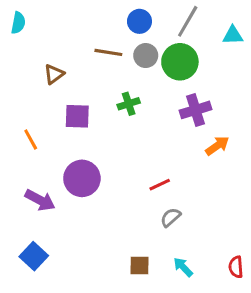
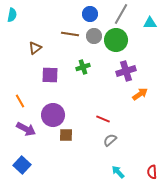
orange line: (31, 140) -> (20, 101), moved
red line: (160, 185) -> (103, 119), turned 48
brown square: (139, 265) -> (66, 135), moved

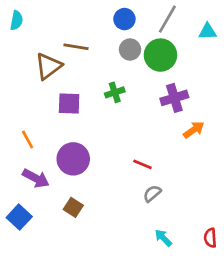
brown line: (70, 34) -> (76, 47), moved
brown triangle: (35, 48) -> (48, 66), size x1.5
brown square: (66, 135) -> (73, 207), moved, turned 32
blue square: (22, 165) -> (19, 217), moved

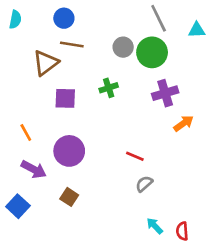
blue circle: (124, 19) -> (64, 18), moved
gray line: (167, 19) -> (159, 18), turned -56
red semicircle: (210, 238) -> (182, 231), moved

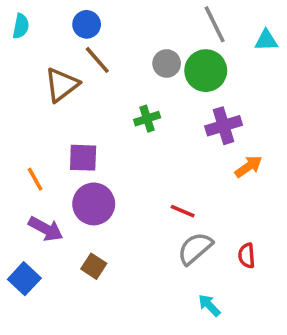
brown line: (72, 44) -> (97, 60), turned 40
purple square: (65, 98) -> (83, 158), moved
gray semicircle: (144, 184) -> (195, 248), size x1.5
red semicircle: (182, 231) -> (247, 256), moved

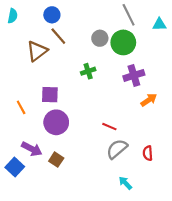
purple arrow: (46, 229) -> (32, 149), moved

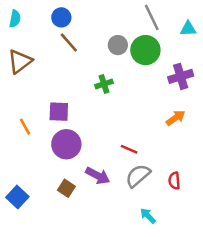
brown triangle: (37, 51) -> (20, 61), moved
purple cross: (134, 75) -> (181, 76), moved
purple arrow: (32, 149) -> (98, 176), moved

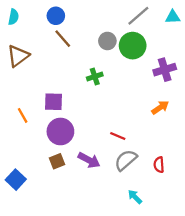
gray line: (152, 17) -> (138, 16), turned 75
cyan triangle: (188, 29) -> (173, 17), moved
brown square: (66, 188) -> (57, 161), moved, turned 35

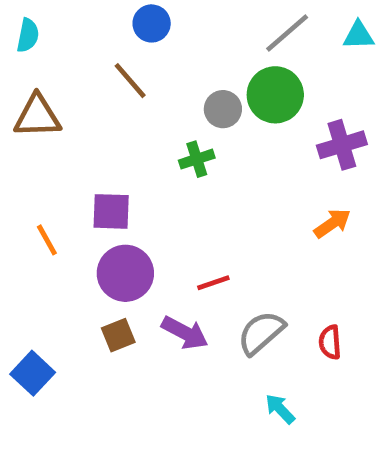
blue circle: (56, 16) -> (152, 23), moved
gray circle: (107, 41) -> (223, 109), moved
brown triangle: (18, 56) -> (37, 116), turned 35
red line: (118, 136) -> (213, 283), moved, turned -42

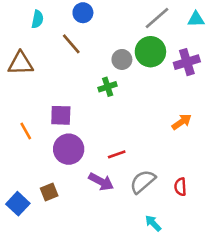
cyan semicircle: (28, 35) -> (37, 19), moved
purple cross: (342, 145) -> (187, 62), moved
brown square: (118, 335) -> (49, 192), moved

